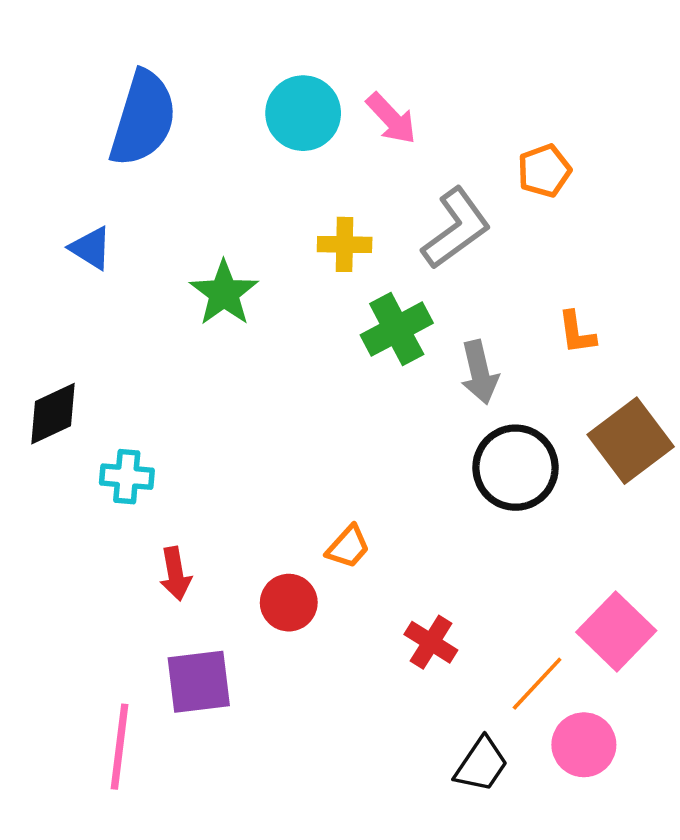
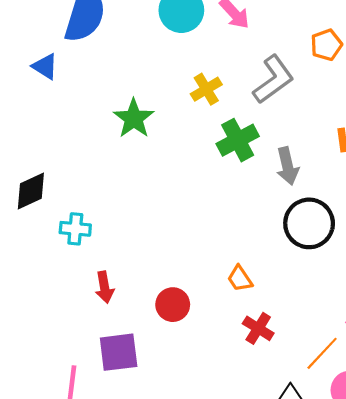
yellow cross: (345, 244) -> (206, 89), turned -32
blue triangle: (91, 248) -> (45, 66), moved
orange trapezoid: (348, 547) -> (240, 279), moved, turned 104

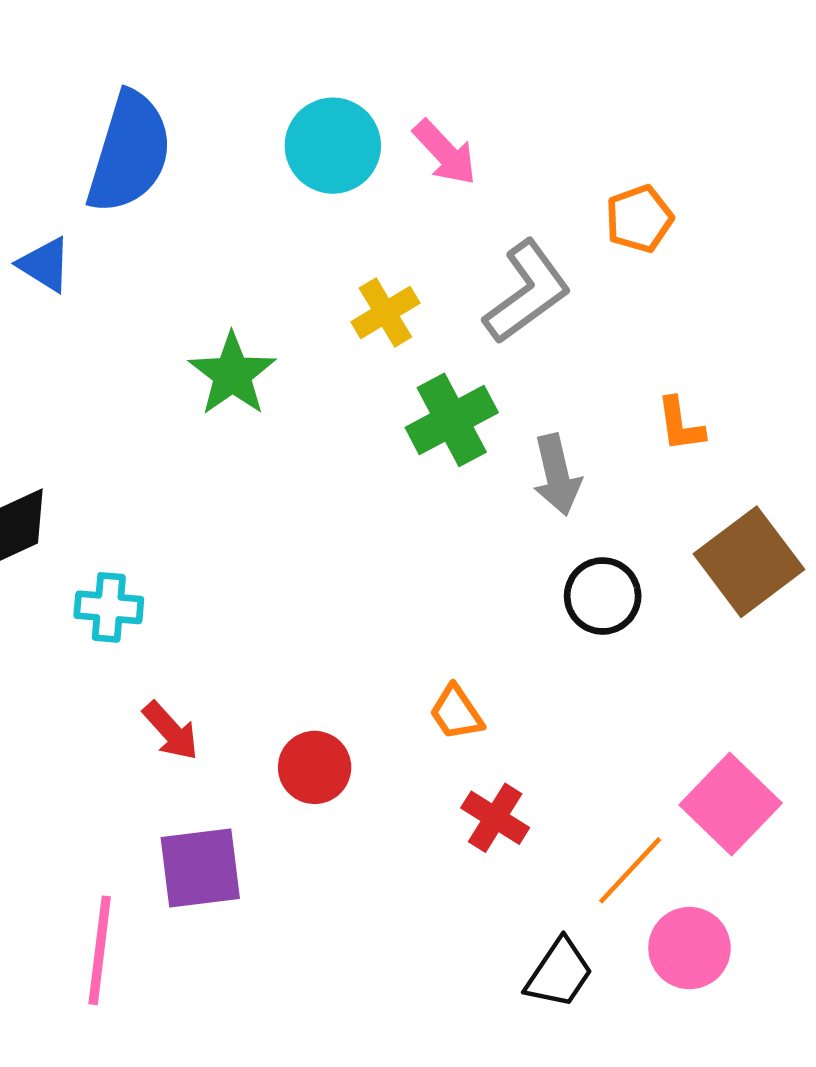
black circle: (309, 223) -> (603, 596), size x0.7
red arrow: (105, 287) -> (171, 731), turned -32

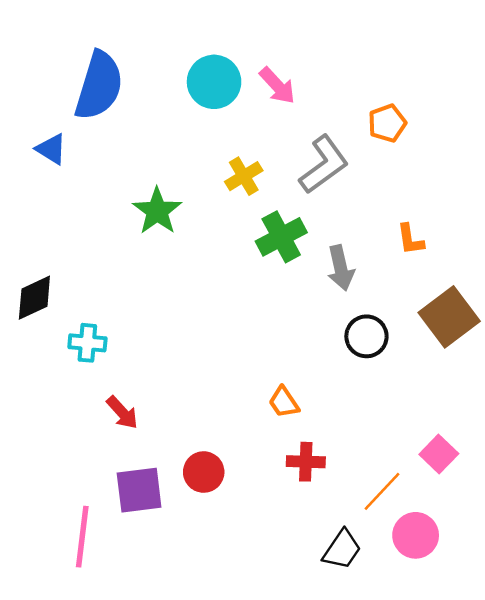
red circle: (315, 767) -> (204, 472), moved
pink square: (731, 804) -> (439, 454), size x0.7
red cross: (495, 818) -> (306, 462), turned -30

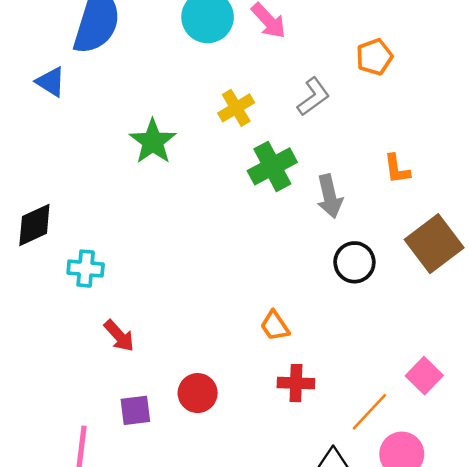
gray L-shape: (324, 165) -> (313, 97), size x0.7
purple square: (139, 490) -> (135, 410), size x0.7

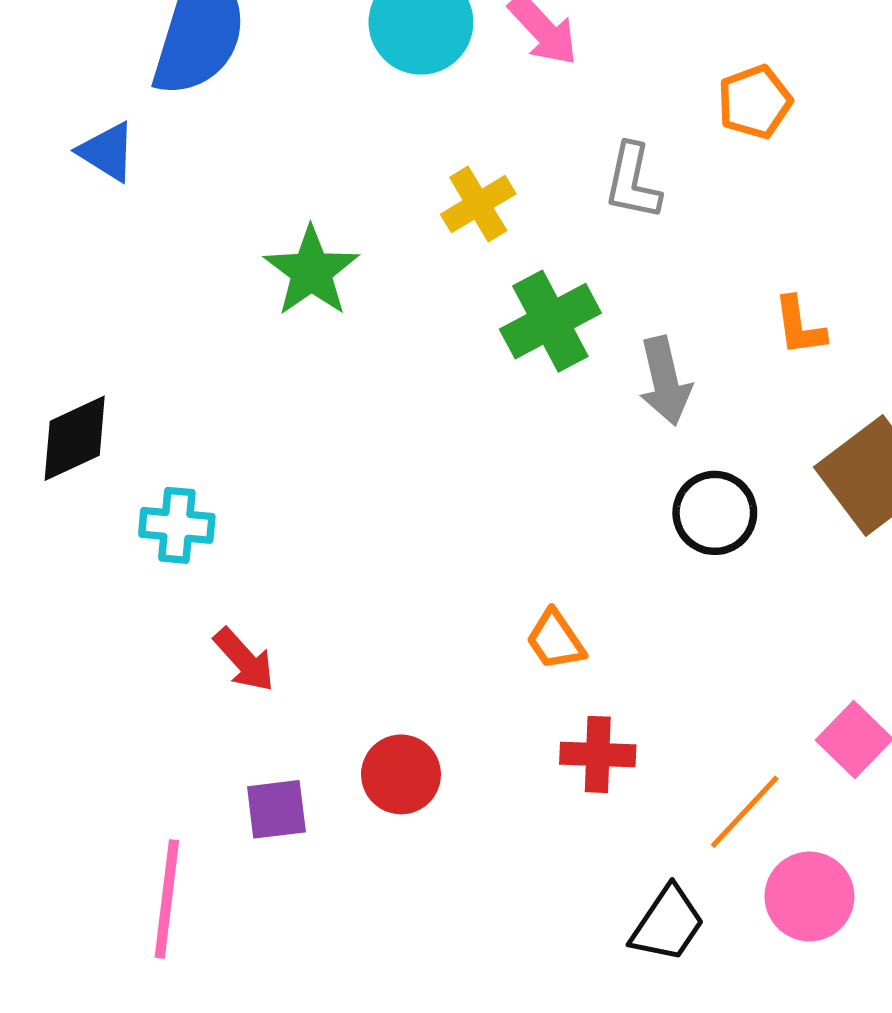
gray L-shape: (313, 97) -> (633, 182), turned 138

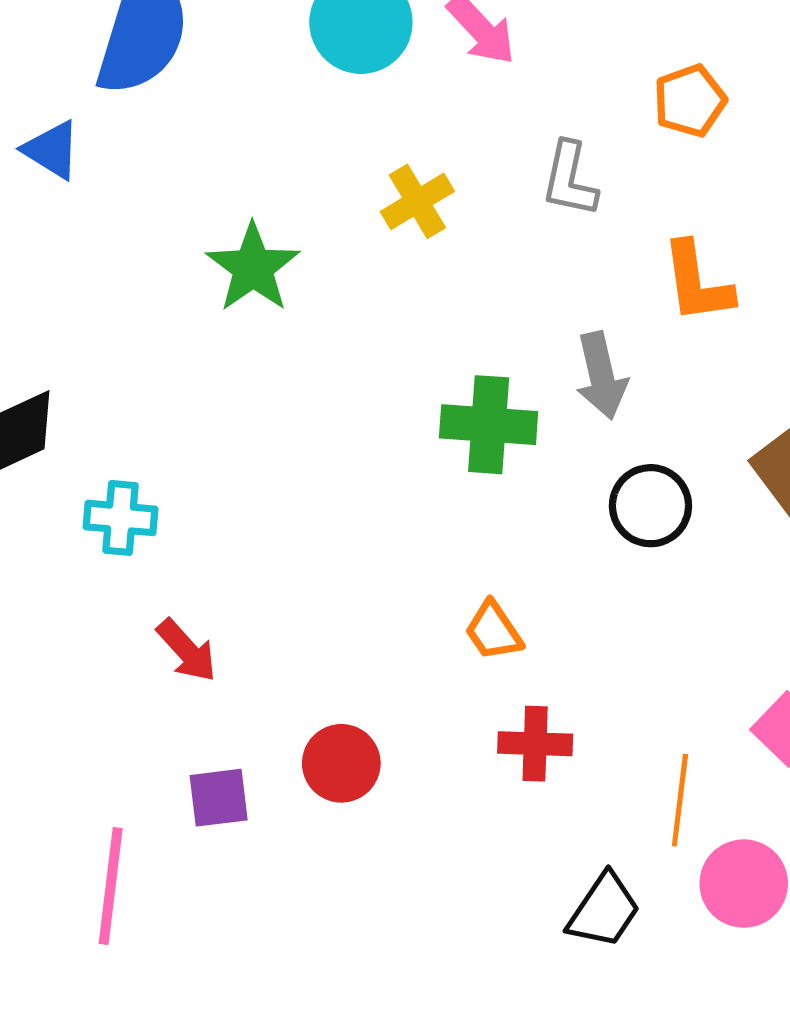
green cross: (550, 321) -> (489, 425), moved, turned 32
orange L-shape: (799, 326) -> (697, 282), moved, size x1.4
orange line: (745, 812) -> (680, 800), turned -36

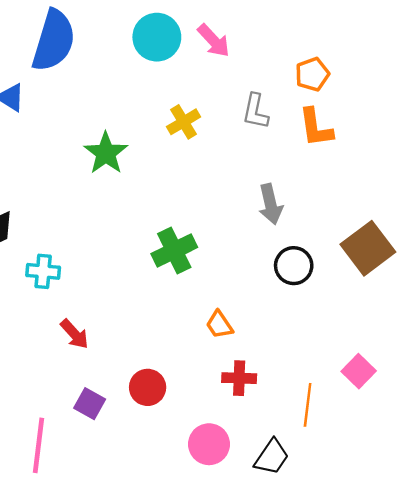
orange L-shape: (697, 282) -> (316, 128), moved
green cross: (489, 425) -> (174, 251), moved, turned -30
purple square: (219, 798) -> (90, 404), turned 36
pink circle: (744, 884) -> (209, 444), moved

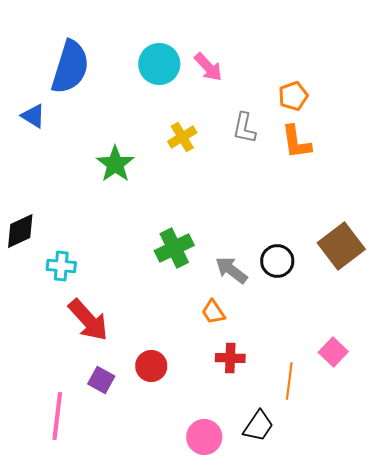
gray arrow: (270, 204) -> (231, 270), moved, turned 140
red arrow: (74, 334) -> (88, 320), size x1.6
pink circle: (209, 444) -> (204, 437), moved

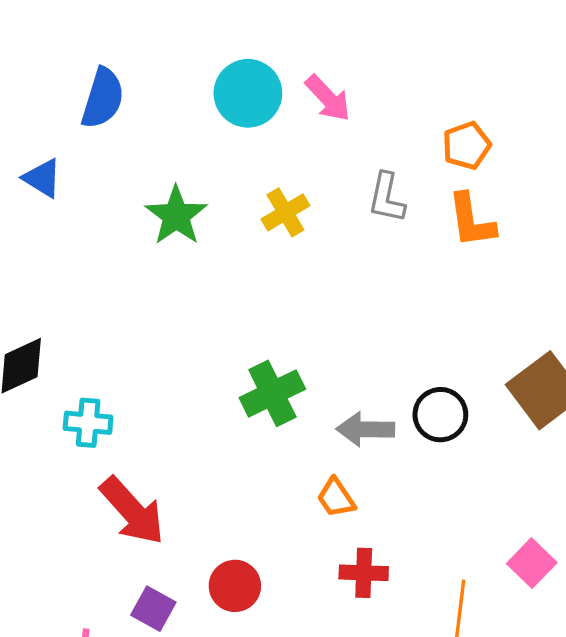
blue semicircle: (70, 67) -> (103, 98), size x0.7
green star: (115, 164) -> (176, 216), moved
gray arrow: (231, 270) -> (365, 429), turned -36

